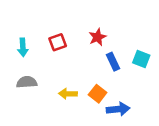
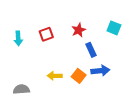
cyan square: (141, 59) -> (114, 28), moved
gray semicircle: (27, 82) -> (21, 89), moved
blue arrow: (118, 109) -> (100, 71), moved

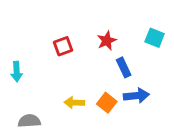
cyan arrow: (18, 38) -> (17, 72), moved

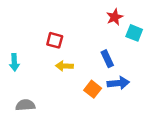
red star: (107, 41) -> (115, 17), moved
red square: (63, 46) -> (55, 40), turned 35
yellow arrow: (74, 103) -> (64, 66), moved

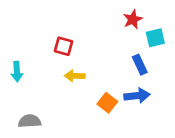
cyan square: (134, 33) -> (155, 38), turned -35
blue rectangle: (107, 59) -> (140, 65), moved

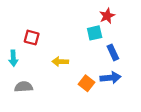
cyan square: (155, 38) -> (95, 33), moved
red square: (63, 46) -> (32, 38), moved
gray semicircle: (30, 121) -> (24, 87), moved

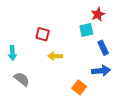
red square: (32, 38) -> (43, 34), moved
orange square: (87, 83) -> (79, 87), moved
gray semicircle: (24, 87) -> (22, 79), turned 42

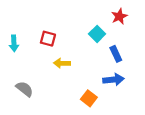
red star: (98, 14) -> (119, 16), moved
cyan square: (86, 30) -> (97, 34), turned -32
cyan arrow: (12, 53) -> (14, 43), moved

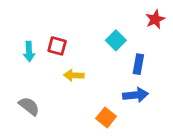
red star: (119, 16) -> (155, 19), moved
cyan arrow: (14, 43) -> (29, 52), moved
blue rectangle: (116, 54) -> (138, 64), turned 35

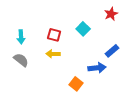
red square: (57, 46) -> (54, 35), moved
blue rectangle: (138, 64) -> (112, 51), moved, turned 40
gray semicircle: (29, 106) -> (21, 60), moved

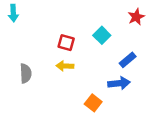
cyan arrow: (21, 37) -> (13, 13), moved
blue rectangle: (112, 51) -> (128, 60), moved
gray semicircle: (21, 60) -> (26, 73), turned 49

